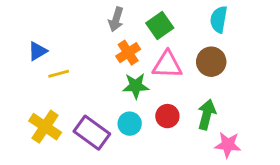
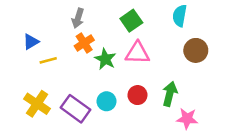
gray arrow: (116, 19) -> (78, 18), moved
orange cross: (128, 53) -> (84, 43), moved
brown circle: (211, 62) -> (196, 50), moved
green star: (136, 86) -> (105, 59), moved, turned 30

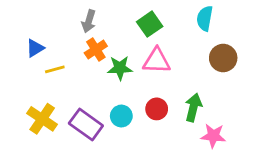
green star: (105, 59) -> (120, 68), turned -30

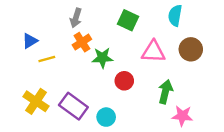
green square: (150, 24) -> (128, 20), turned -30
pink triangle: (157, 61) -> (153, 52), moved
red circle: (157, 109) -> (124, 81), moved
cyan circle: (121, 116) -> (106, 117), moved

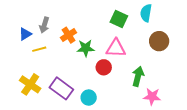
gray arrow: (76, 18) -> (44, 25), moved
green square: (128, 20) -> (119, 19), moved
pink triangle: (153, 52) -> (116, 48), moved

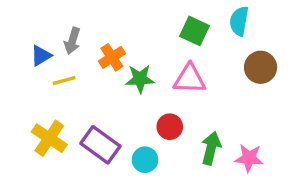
red circle: (104, 67) -> (170, 127), moved
green arrow: (138, 76) -> (211, 148), moved

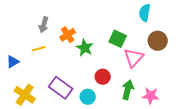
green square: (194, 31) -> (118, 39), moved
blue triangle: (41, 56) -> (13, 62), moved
green star: (140, 79) -> (85, 48), turned 30
pink triangle: (190, 79) -> (134, 58), moved, turned -50
yellow cross: (49, 138) -> (25, 95), moved

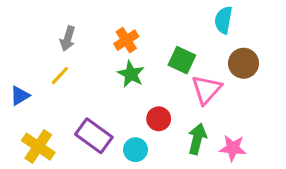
orange cross: (68, 35) -> (126, 40), moved
yellow line: (39, 49) -> (60, 76), turned -32

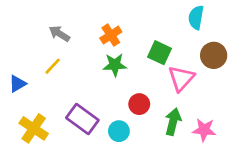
gray arrow: (68, 39) -> (59, 34), turned 105
green star: (131, 74) -> (115, 65), turned -30

